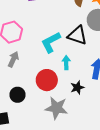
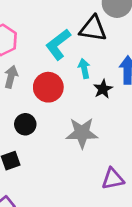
red circle: (47, 80) -> (48, 87), moved
black star: (77, 88) -> (103, 89), moved

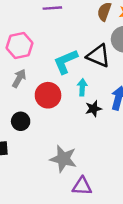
gray star: (82, 133) -> (63, 159), moved

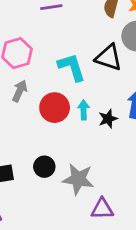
cyan L-shape: (66, 61) -> (72, 67), turned 100
cyan arrow: (82, 87) -> (84, 110), moved
black circle: (21, 121) -> (44, 167), moved

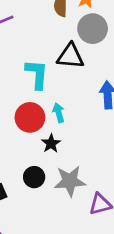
cyan L-shape: (72, 67) -> (37, 74), turned 36
black star: (108, 119) -> (51, 143), moved

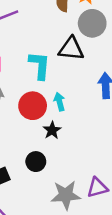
gray star: (70, 181) -> (66, 195), moved

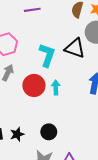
black star: (52, 130) -> (17, 134), moved
black circle: (36, 162) -> (49, 132), moved

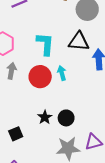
black triangle: (75, 48) -> (79, 41), moved
black star: (17, 134) -> (45, 117), moved

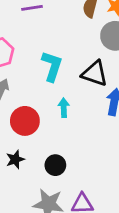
red circle: (40, 77) -> (25, 121), moved
black star: (45, 117) -> (15, 159), moved

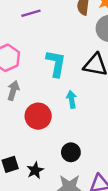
black star: (15, 159) -> (35, 170), moved

